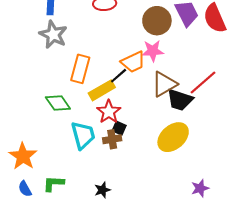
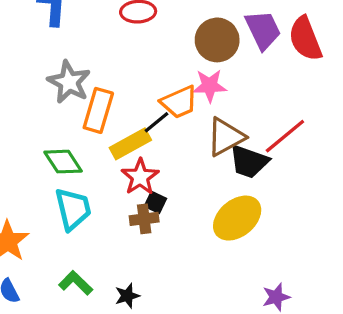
gray star: (53, 35) -> (69, 82), moved
cyan trapezoid: (83, 135) -> (73, 209), moved
green L-shape: (54, 183) -> (76, 283), moved, turned 40

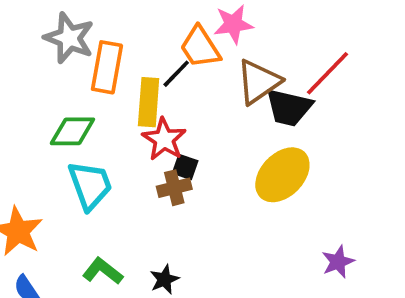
orange trapezoid: (179, 102) -> (200, 47), turned 87
yellow rectangle: (130, 144) -> (149, 102), turned -51
green diamond: (63, 162) -> (72, 131), turned -51

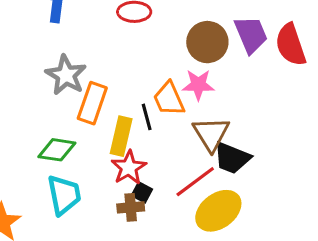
red line: (328, 73) -> (195, 182), moved
black line: (176, 74) -> (147, 117), turned -68
brown triangle: (259, 82) -> (211, 134), turned -36

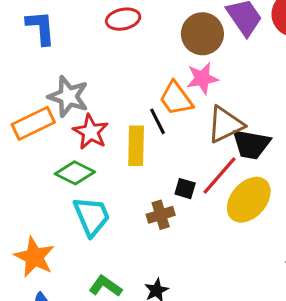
orange rectangle: (92, 103) -> (33, 123), moved, turned 57
brown triangle: (211, 134) -> (225, 124), turned 48
green diamond: (57, 150) -> (75, 173), turned 30
red star: (129, 168) -> (91, 132), moved
black square: (142, 192) -> (185, 189), moved

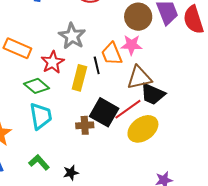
gray star: (68, 96) -> (72, 36), moved
orange rectangle: (33, 123) -> (17, 48), turned 36
black square: (185, 189) -> (104, 112), size x2.0

